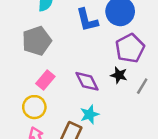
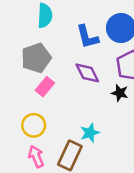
pink rectangle: (45, 80) -> (45, 87), moved
purple diamond: (87, 81) -> (87, 73), moved

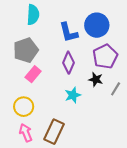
purple diamond: (87, 73) -> (69, 63), turned 50
cyan star: (90, 133) -> (73, 95), moved

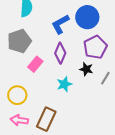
blue L-shape: (69, 32) -> (60, 24), turned 75
pink rectangle: (33, 74) -> (35, 64), moved
pink arrow: (26, 133) -> (19, 120), turned -60

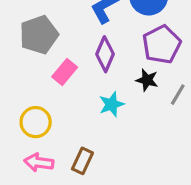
brown rectangle: (46, 119) -> (82, 161), size x0.7

